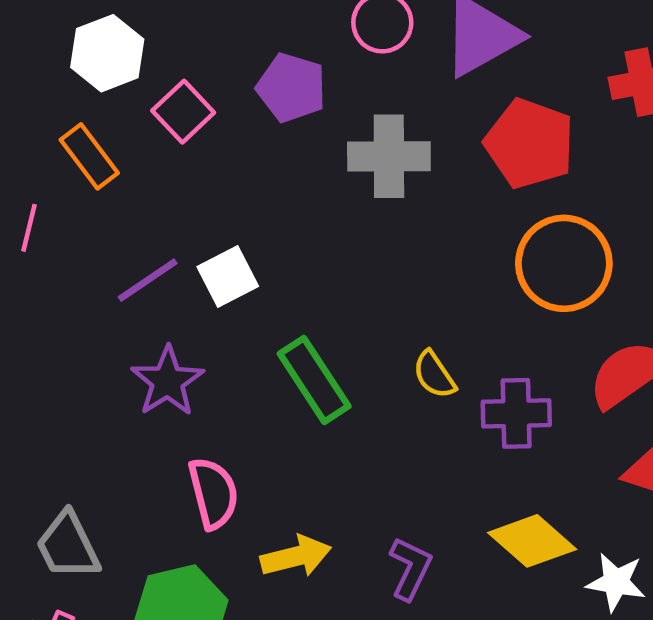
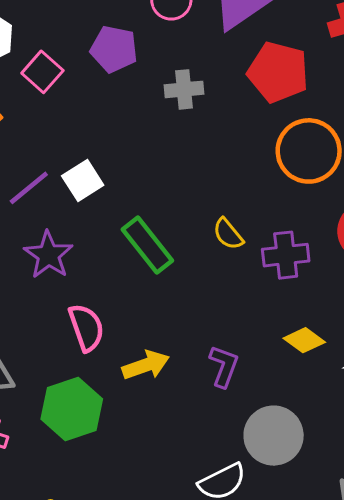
gray cross: (389, 156) -> (184, 89), size x0.7
yellow diamond: (532, 541) -> (304, 340), size x0.7

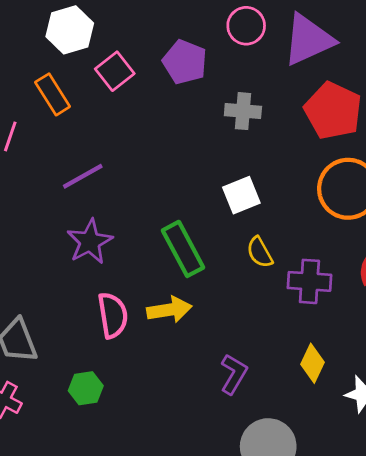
white square: (83, 181) -> (241, 195), moved
yellow diamond: (304, 340) -> (313, 363), turned 69
yellow arrow: (146, 365) -> (169, 310), moved
green hexagon: (72, 409) -> (86, 388), size x0.6

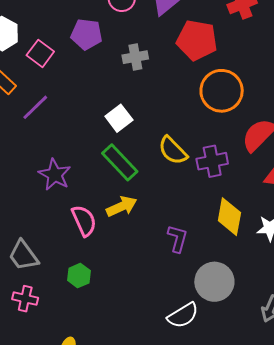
purple line: (83, 176) -> (35, 107), moved
white square: (241, 195) -> (119, 118), moved
yellow semicircle: (260, 252) -> (173, 150), size x1.4
yellow diamond: (313, 363) -> (229, 217), size x1.4

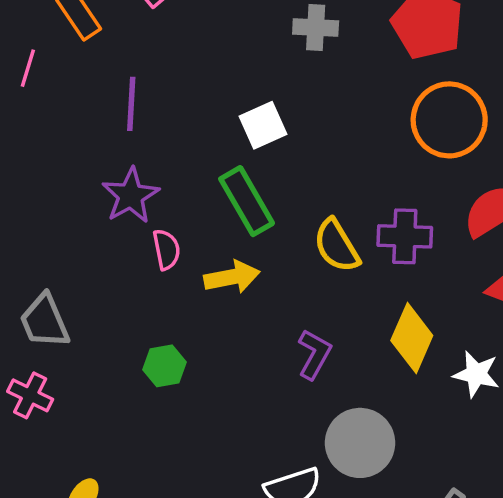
purple line: (35, 107) -> (131, 104), moved, turned -56
yellow semicircle: (173, 150) -> (337, 246), moved
pink semicircle: (84, 221) -> (166, 250), moved, size x0.7
green hexagon: (79, 276) -> (164, 366), moved

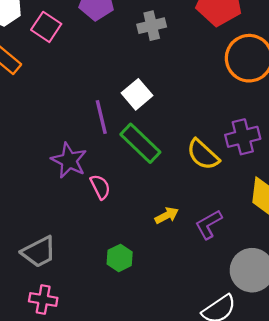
purple line: (131, 104) -> (101, 117), moved
yellow arrow: (232, 277) -> (167, 215), moved, size x0.7
gray trapezoid: (45, 321) -> (39, 252), turned -78
purple L-shape: (314, 354) -> (209, 224), turned -132

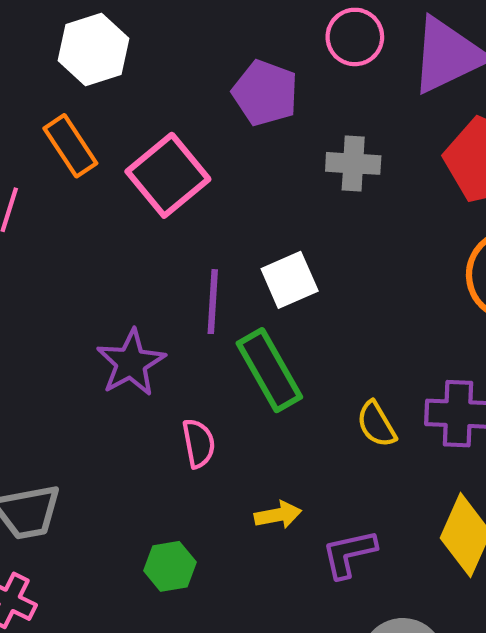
pink square: (46, 27) -> (168, 175), moved, size x1.4
yellow semicircle: (203, 154) -> (376, 424), size x0.7
pink semicircle: (100, 187) -> (199, 443), moved

